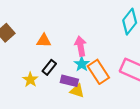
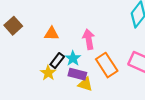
cyan star: (82, 64) -> (73, 58), moved
yellow star: (30, 80) -> (48, 73), moved

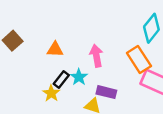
orange rectangle: (107, 65) -> (139, 60), moved
purple rectangle: (77, 74) -> (106, 92), moved

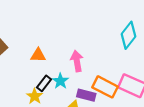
orange rectangle: (139, 60) -> (105, 87), moved, turned -30

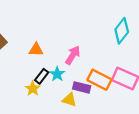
pink arrow: (77, 61) -> (73, 55), turned 42

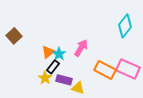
orange triangle: (36, 50) -> (48, 52), moved, turned -40
cyan star: (57, 74) -> (59, 54), moved
purple rectangle: (82, 87) -> (64, 80), moved

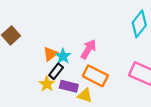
orange rectangle: (105, 70) -> (95, 76), moved

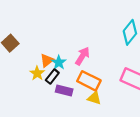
yellow star: (47, 84) -> (37, 73), moved
yellow triangle: (85, 95) -> (94, 98), moved

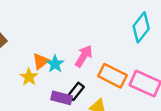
black rectangle: (52, 77) -> (76, 91), moved
orange rectangle: (89, 81) -> (112, 76), moved

